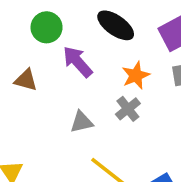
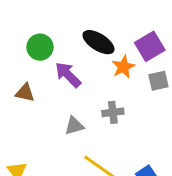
orange star: (136, 75) -> (123, 67), moved
gray cross: (128, 109) -> (113, 112), turned 35

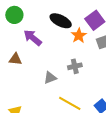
green circle: (40, 47) -> (14, 15), moved
purple arrow: (68, 75) -> (33, 38), moved

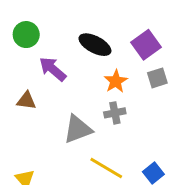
orange star: (79, 35) -> (116, 81), moved
gray triangle: (50, 78) -> (78, 129), size x1.5

